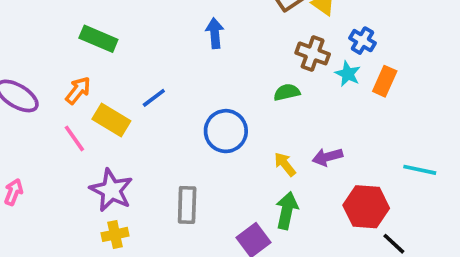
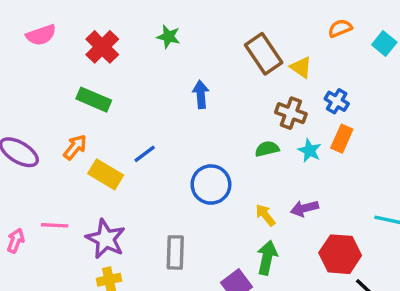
cyan star: (348, 74) -> (310, 151), moved
orange rectangle: (385, 81) -> (342, 139), moved
pink line: (74, 138) -> (55, 225), moved, turned -52

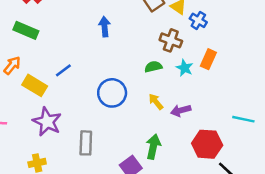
blue cross: (337, 101) -> (198, 20), moved
yellow arrow: (265, 215) -> (156, 102), moved
purple star: (106, 239) -> (47, 122), moved

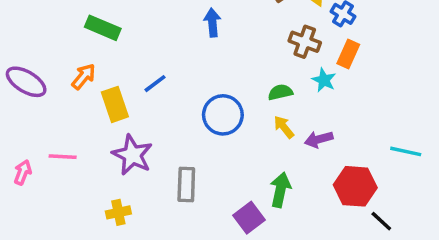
orange rectangle: (208, 59) -> (348, 54), moved
green semicircle: (153, 67) -> (280, 92), moved
yellow rectangle: (35, 85) -> (115, 104), turned 40

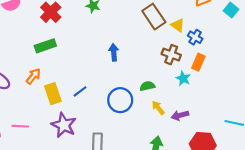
blue arrow: (212, 23) -> (114, 52), moved
green rectangle: (103, 28) -> (45, 46), turned -42
blue line: (155, 84) -> (80, 91), moved
green semicircle: (280, 92) -> (147, 86), moved

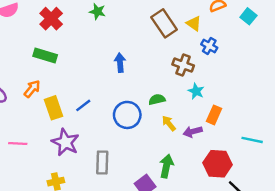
yellow triangle: (178, 25) -> (194, 23), moved
green rectangle: (45, 46) -> (45, 55), turned 36
orange rectangle: (198, 62) -> (214, 115), moved

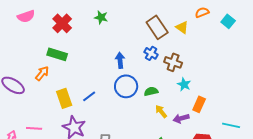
blue cross: (209, 46) -> (151, 53), moved
orange arrow: (32, 89) -> (42, 73), moved
blue circle: (127, 115) -> (126, 86), moved

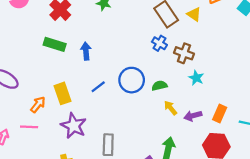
blue arrow: (120, 60) -> (86, 51), moved
orange arrow: (42, 73) -> (38, 105), moved
blue line: (89, 96) -> (98, 87), moved
orange rectangle: (199, 104) -> (220, 113), moved

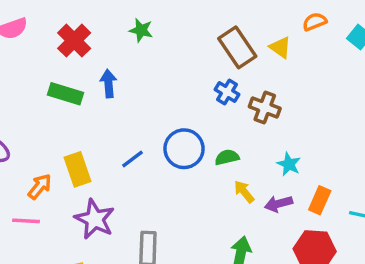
blue arrow: (86, 51) -> (108, 83), moved
cyan star: (196, 78) -> (289, 164), moved

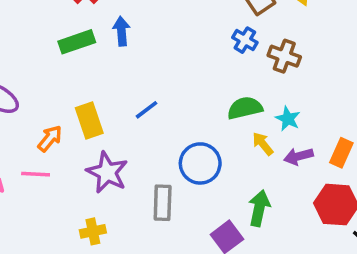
green rectangle: (65, 94) -> (77, 42), turned -36
blue circle: (184, 149) -> (200, 163), moved
green semicircle: (227, 157) -> (245, 108), size x1.4
cyan star: (289, 164) -> (288, 119), moved

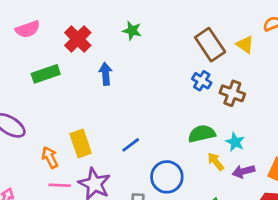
green rectangle: (77, 42) -> (46, 74), moved
blue line: (147, 110) -> (131, 145), moved
orange arrow: (50, 138) -> (50, 157), turned -65
pink line: (36, 174) -> (60, 185), moved

